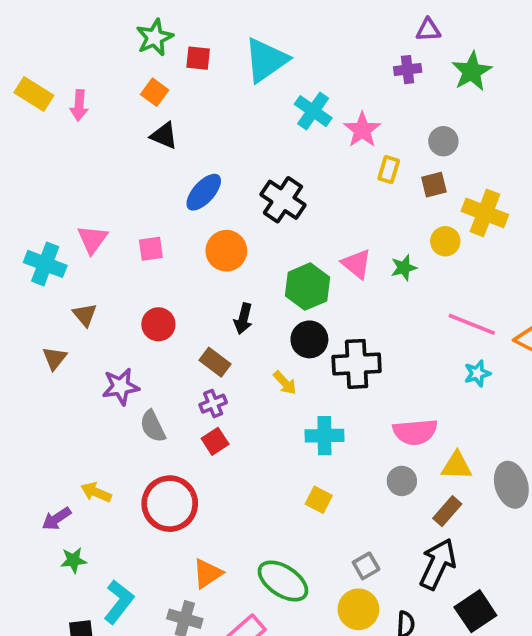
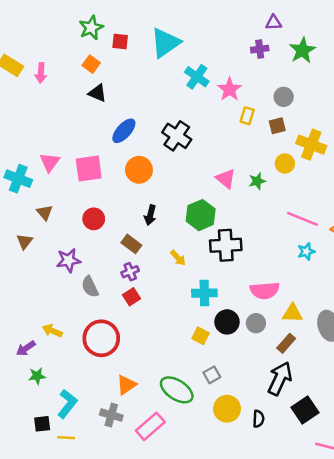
pink square: (151, 249) -> (89, 169), size x1.6
green hexagon: (308, 287) -> (201, 215), moved
black circle: (309, 339) -> (227, 322), moved
gray square: (366, 566) -> (212, 375), moved

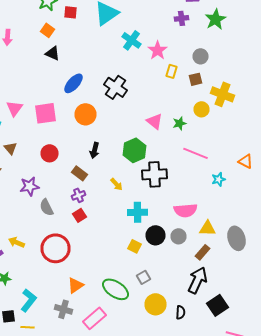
pink line: (302, 219) -> (196, 153), moved

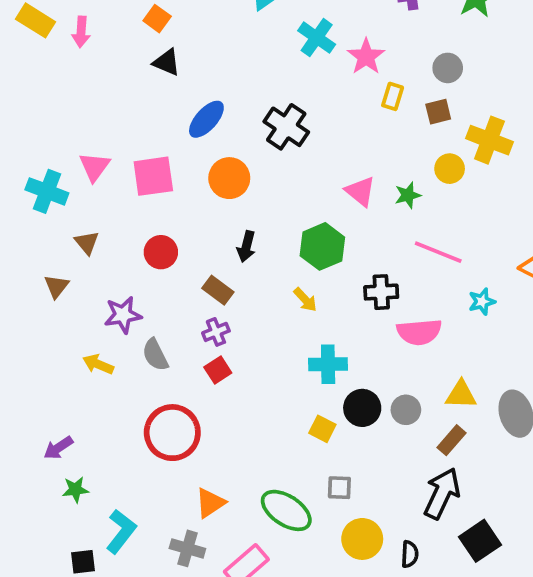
black cross: (154, 174) -> (381, 292), moved, size x0.7
yellow arrow: (116, 184) -> (305, 300), moved
pink semicircle: (186, 210) -> (419, 332), moved
yellow arrow: (16, 242) -> (98, 364), moved
gray square: (144, 277) -> (339, 488), turned 32

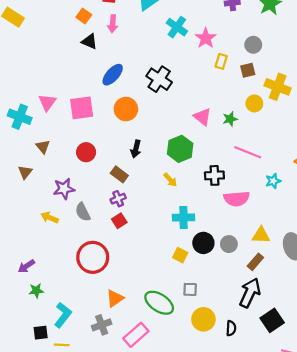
pink arrow: (81, 32) -> (113, 24), moved
gray cross: (187, 548) -> (102, 325), turned -36

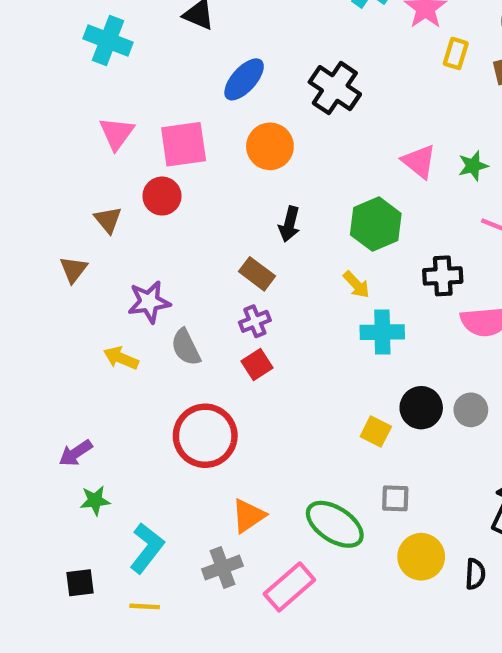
cyan cross: (20, 117) -> (108, 41), moved
red circle: (86, 152) -> (162, 196), moved
cyan cross: (183, 217) -> (382, 332), moved
black square: (41, 333) -> (80, 583), moved

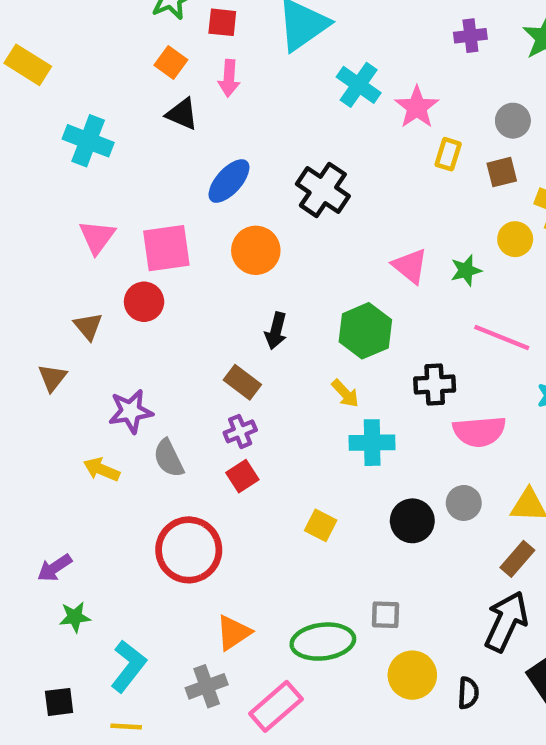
gray circle: (471, 410) -> (464, 503), moved
yellow square: (376, 431) -> (321, 525), moved
green ellipse: (335, 524) -> (323, 642), turned -40

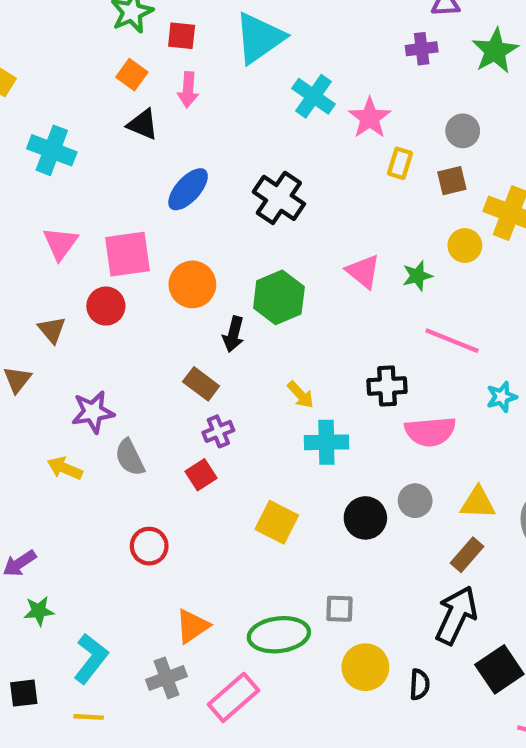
orange circle: (256, 250) -> (192, 284), moved
green hexagon: (365, 331) -> (279, 297), moved
purple cross: (240, 431) -> (218, 431), moved
yellow square: (321, 525) -> (277, 522), size x1.4
red circle: (189, 550) -> (149, 546), size x0.6

